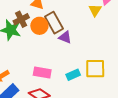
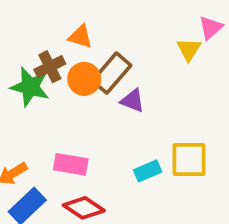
brown rectangle: (54, 23) -> (112, 73), turned 70
pink rectangle: (42, 73) -> (71, 164), moved

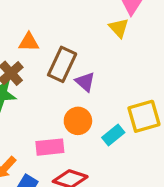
orange circle: (84, 79) -> (78, 121), moved
purple triangle: (132, 101) -> (85, 82), turned 35

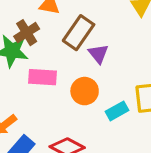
pink rectangle: (50, 147) -> (43, 77), moved

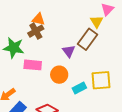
brown cross: (27, 33) -> (36, 31), moved
brown rectangle: (79, 33) -> (87, 39), moved

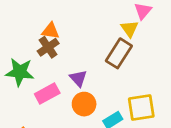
purple triangle: (69, 51) -> (78, 78), moved
pink rectangle: (33, 65) -> (47, 94), turned -30

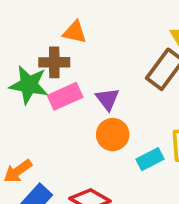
brown cross: (48, 47) -> (54, 62), moved, turned 30
pink rectangle: (47, 94) -> (65, 96), moved

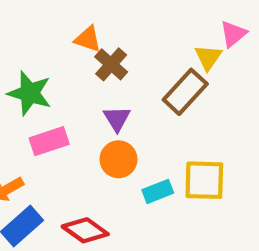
brown cross: (54, 62) -> (111, 64), moved, turned 36
pink rectangle: (65, 96) -> (49, 141), moved

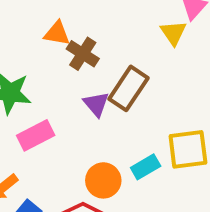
brown rectangle: (185, 92) -> (129, 88), moved
orange circle: (118, 159) -> (103, 180), moved

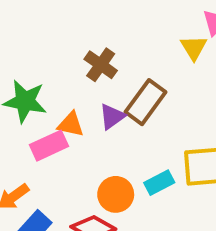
orange triangle: (57, 33) -> (71, 124), moved
purple triangle: (96, 104) -> (112, 117), turned 32

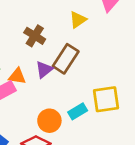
yellow triangle: (194, 48) -> (78, 20), moved, turned 30

